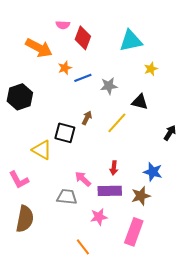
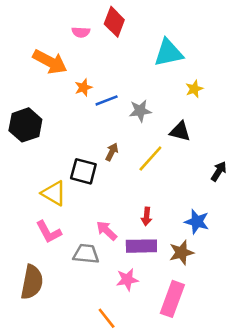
red diamond: (83, 38) -> (114, 22), moved
pink L-shape: (19, 180) -> (49, 232), moved

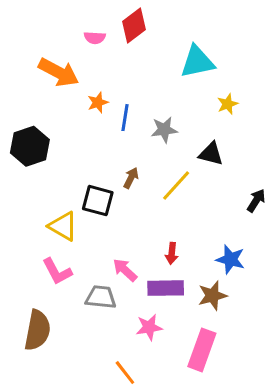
red diamond: (114, 22) -> (134, 26), turned 32
blue line: (107, 100) -> (125, 118), turned -60

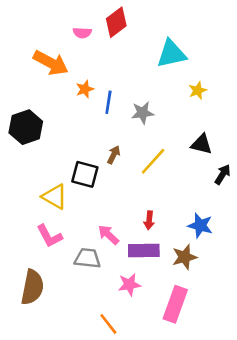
black triangle: (211, 154) -> (202, 144), moved

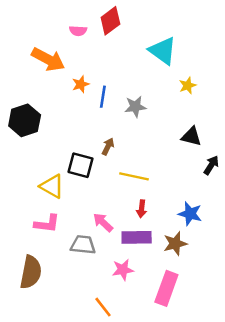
cyan triangle: (171, 54) -> (163, 51), turned 48
yellow line: (153, 161) -> (134, 176), moved, turned 60
pink L-shape: (49, 236) -> (47, 224), turned -55

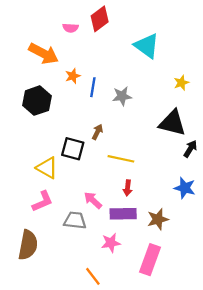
yellow star: (188, 86) -> (181, 83), moved
black hexagon: (25, 120) -> (37, 101), moved
black triangle: (191, 137) -> (172, 123), size x1.5
blue star: (190, 214) -> (185, 188), moved
pink L-shape: (47, 224) -> (43, 201), turned -30

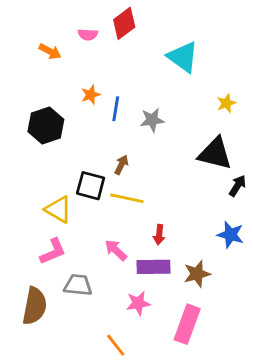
orange arrow: (44, 54) -> (50, 51), moved, size x0.6
yellow line: (121, 159) -> (127, 198), moved
gray trapezoid: (75, 220) -> (78, 285), moved

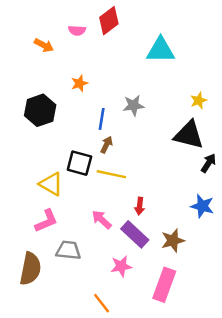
cyan triangle: (183, 57) -> (161, 50), turned -36
yellow star: (226, 103) -> (199, 100), moved
blue line: (116, 109) -> (102, 119), moved
purple rectangle: (154, 267) -> (135, 234), turned 44

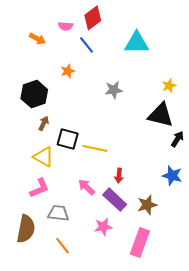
blue line: (102, 119) -> (86, 45), moved, turned -48
brown arrow: (106, 145) -> (44, 123), moved
orange line: (102, 303) -> (62, 246), moved

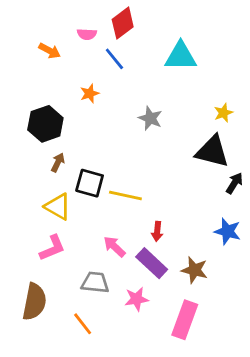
gray star: (114, 90) -> (150, 118), turned 30
brown star: (147, 205) -> (194, 270), turned 30
gray trapezoid: (58, 213) -> (95, 282), moved

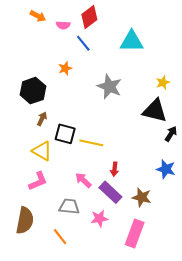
orange arrow: (50, 51) -> (38, 16), moved
gray star: (150, 118) -> (109, 87), size x1.4

